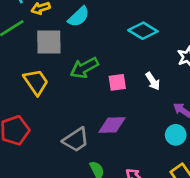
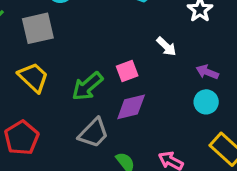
green arrow: (84, 68) -> (87, 86), moved
pink square: (117, 82) -> (127, 71), moved

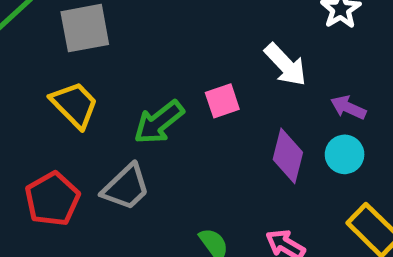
white arrow: (166, 46) -> (286, 65), size x1.4
purple diamond: (131, 107) -> (288, 156), moved, turned -64
gray trapezoid: (94, 133) -> (126, 187), moved

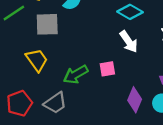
white arrow: (286, 65) -> (129, 42), moved

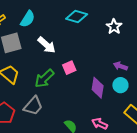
white arrow: (129, 42) -> (47, 45), moved

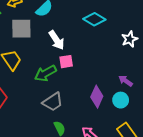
pink square: (69, 68) -> (66, 62), moved
gray trapezoid: (33, 106) -> (53, 102), moved

